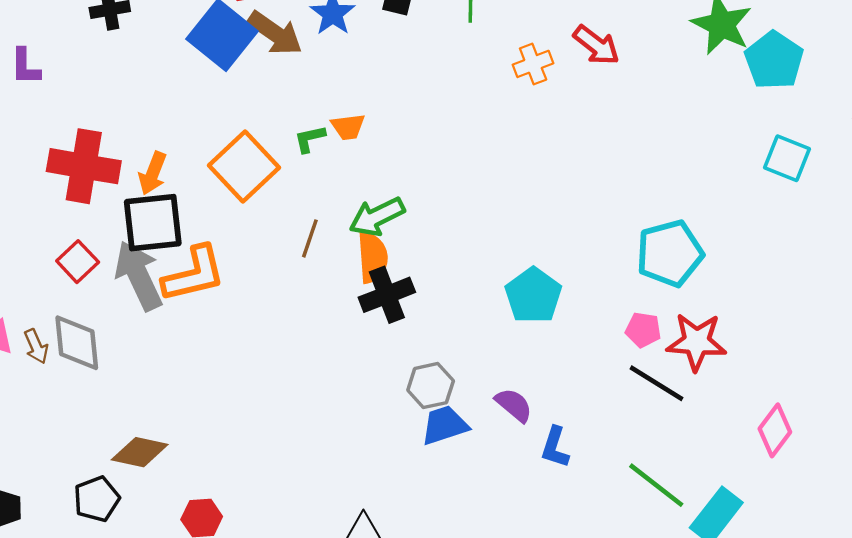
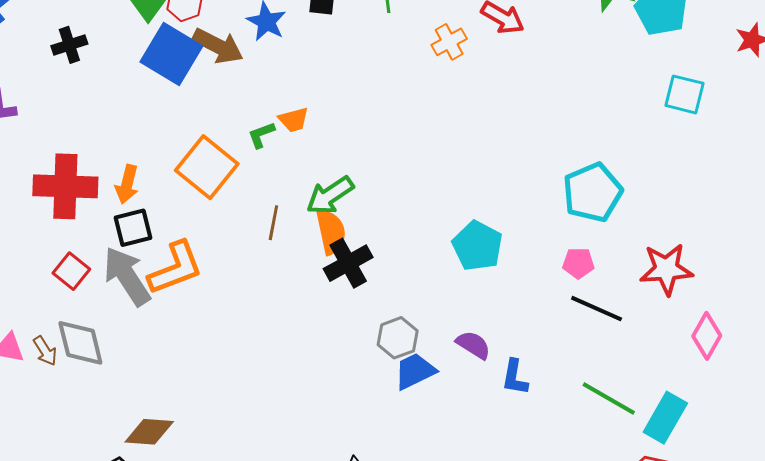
black square: (153, 223) -> (133, 228), size x0.7
red star: (697, 342) -> (666, 269), moved

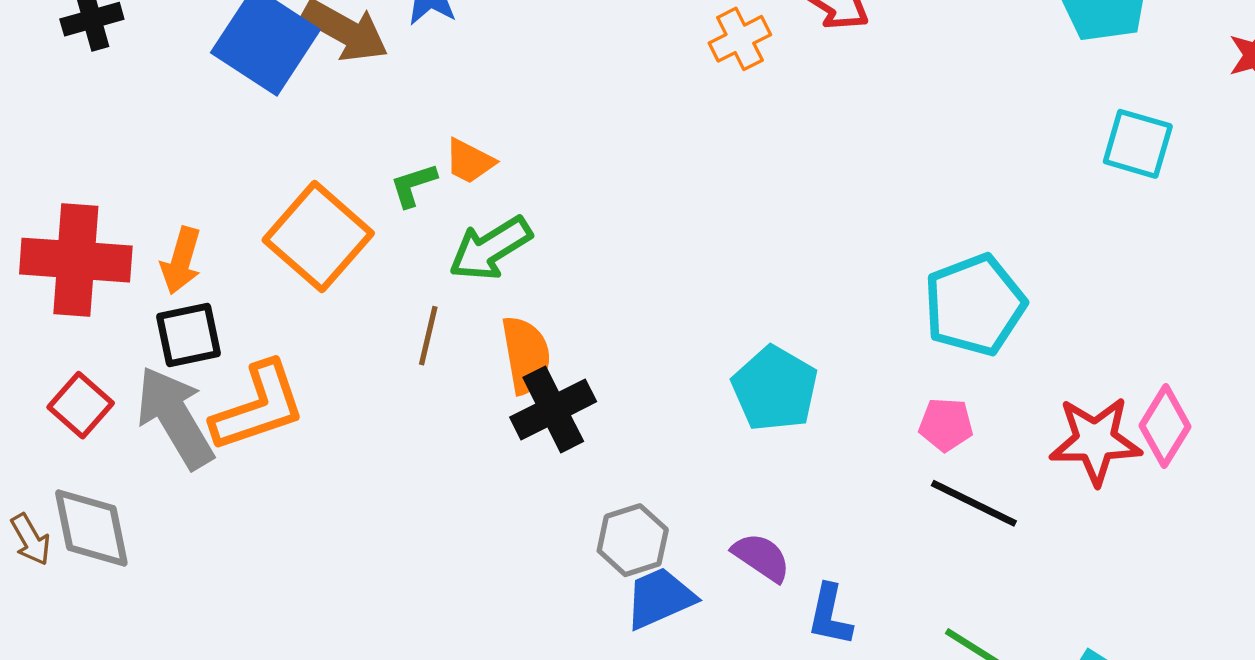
orange trapezoid: (294, 120) -> (470, 161), turned 40
green arrow: (330, 195) -> (490, 248), moved
pink diamond: (707, 336) -> (1165, 426), moved

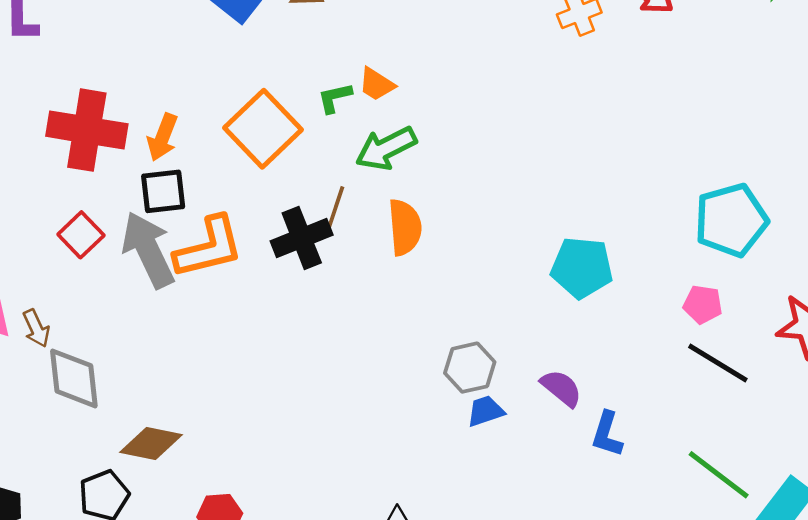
cyan pentagon: (775, 389) -> (582, 268), turned -30
black cross: (553, 409) -> (302, 238), moved
gray diamond: (91, 528) -> (74, 378), moved
blue trapezoid: (660, 598) -> (486, 411), size x0.7

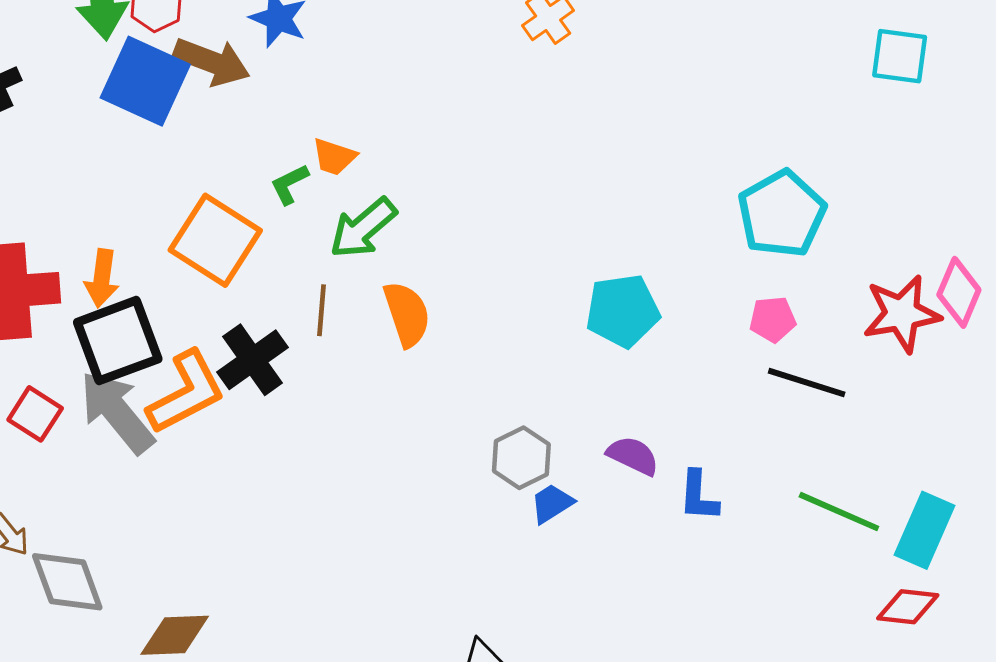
black square: (163, 191) -> (118, 341), size x1.5
black cross: (302, 238) -> (253, 360), moved

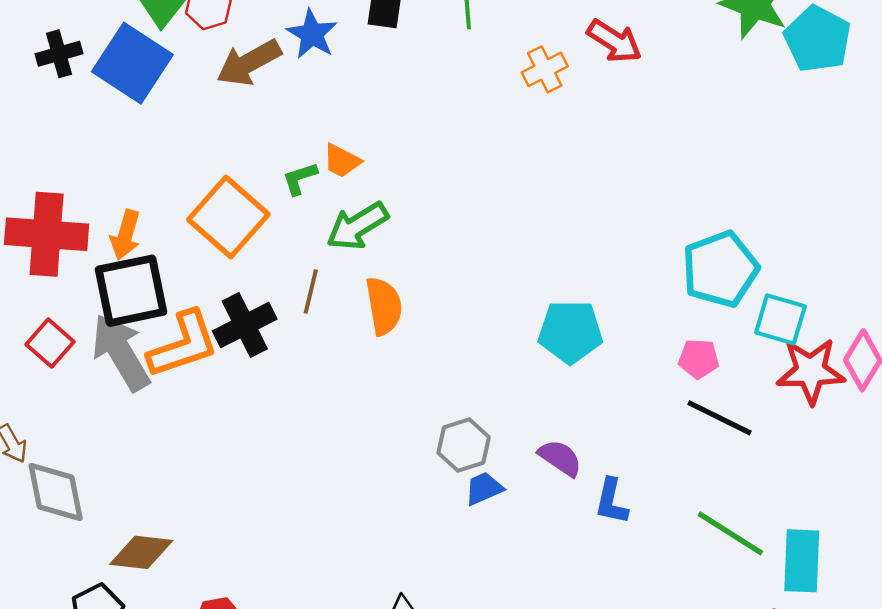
cyan square: (900, 56) -> (780, 319), moved
brown arrow: (212, 62) -> (249, 63), turned 122
blue square: (145, 81) -> (132, 63), moved
cyan rectangle: (925, 530) -> (802, 561), turned -30

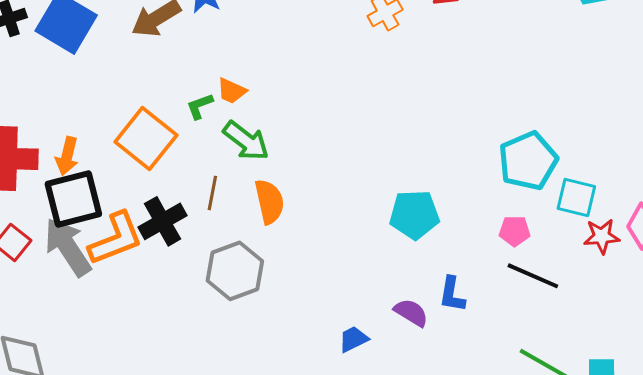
green arrow: (357, 226) -> (246, 141), turned -108
red star: (811, 371) -> (602, 236), size x0.7
gray hexagon: (464, 445) -> (235, 271), moved, size x1.4
blue L-shape: (611, 501) -> (452, 294), moved

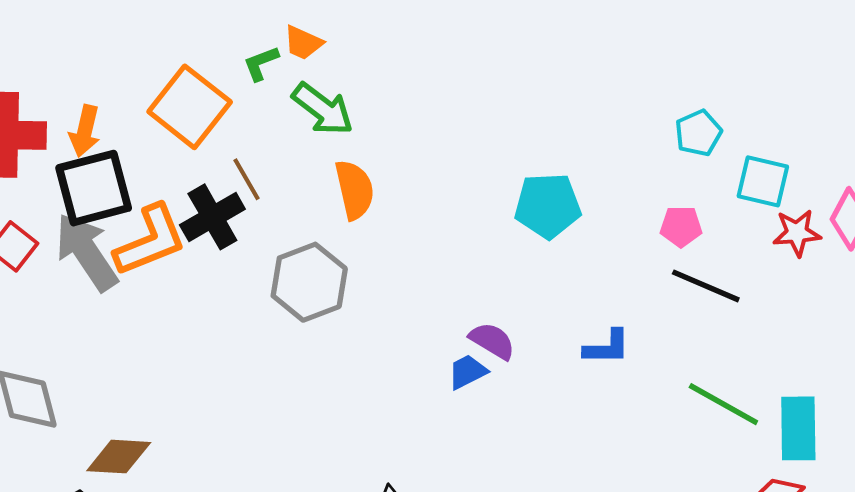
cyan pentagon: (528, 161) -> (698, 133), size x0.6
brown line: (212, 193) -> (247, 179), moved, turned -40
blue L-shape: (452, 294) -> (607, 347), moved, turned -99
purple semicircle: (411, 313) -> (492, 341), moved

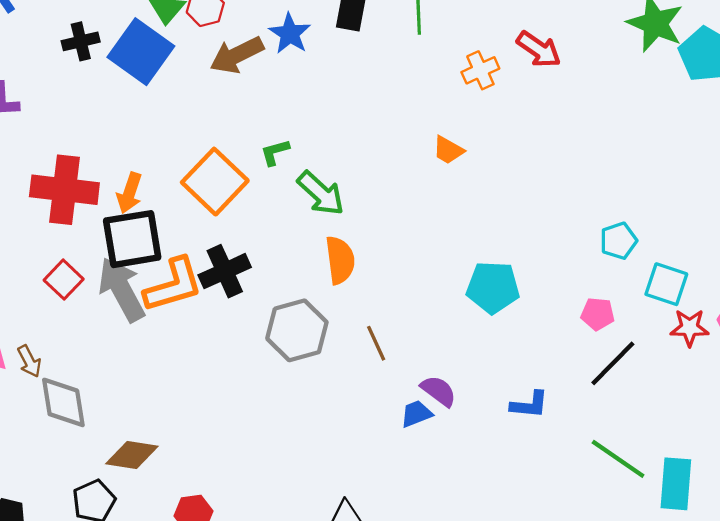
orange trapezoid: (303, 43) -> (448, 150), moved
brown line: (247, 179) -> (376, 343), moved
black line: (706, 286) -> (613, 363), turned -74

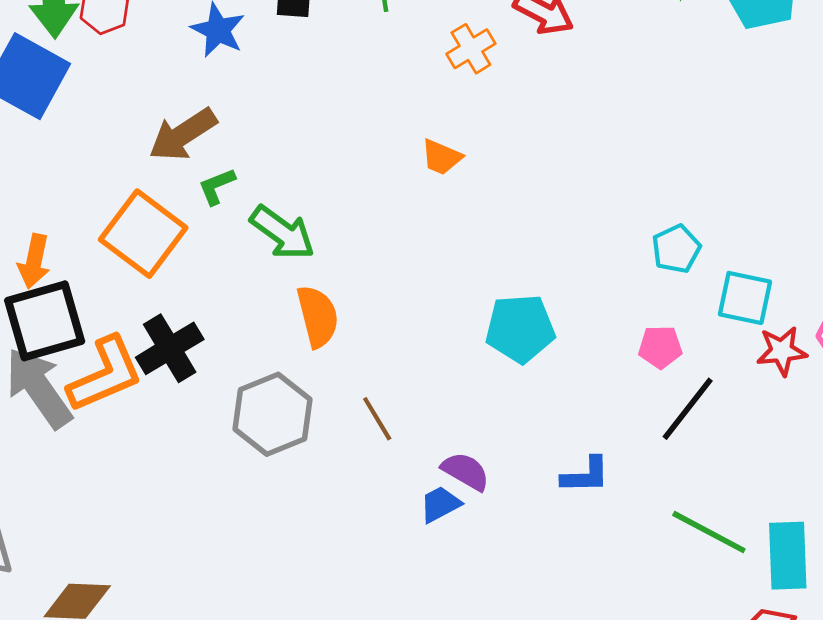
brown arrow: (237, 55) -> (183, 135), moved

